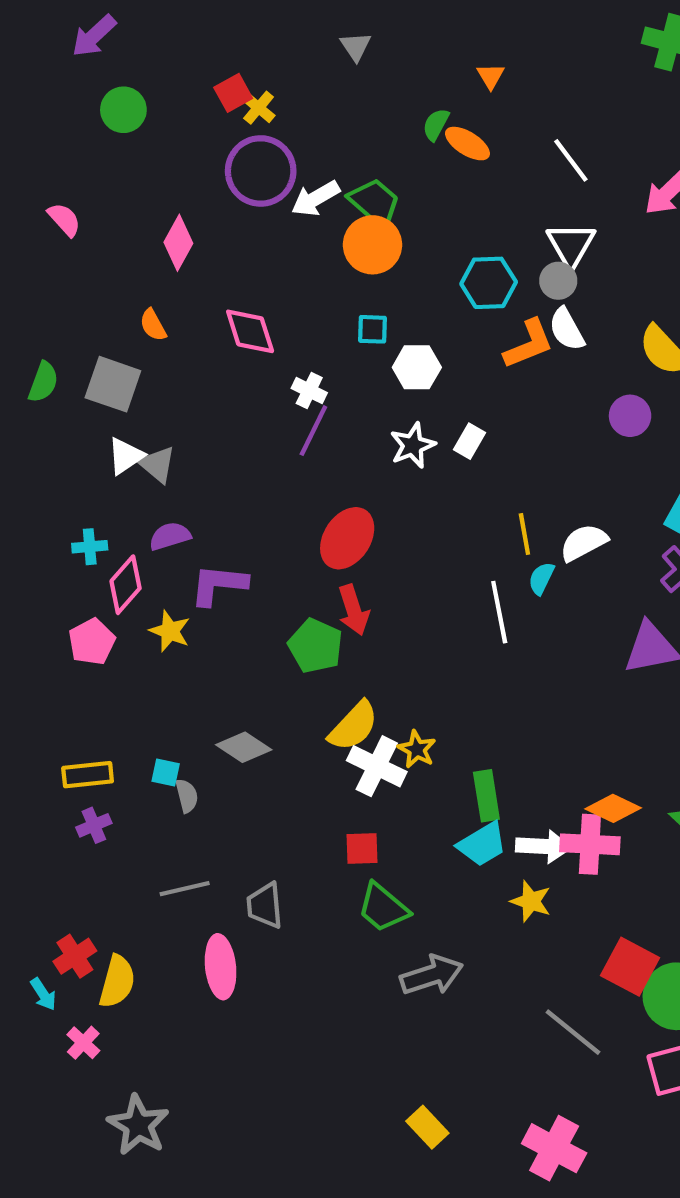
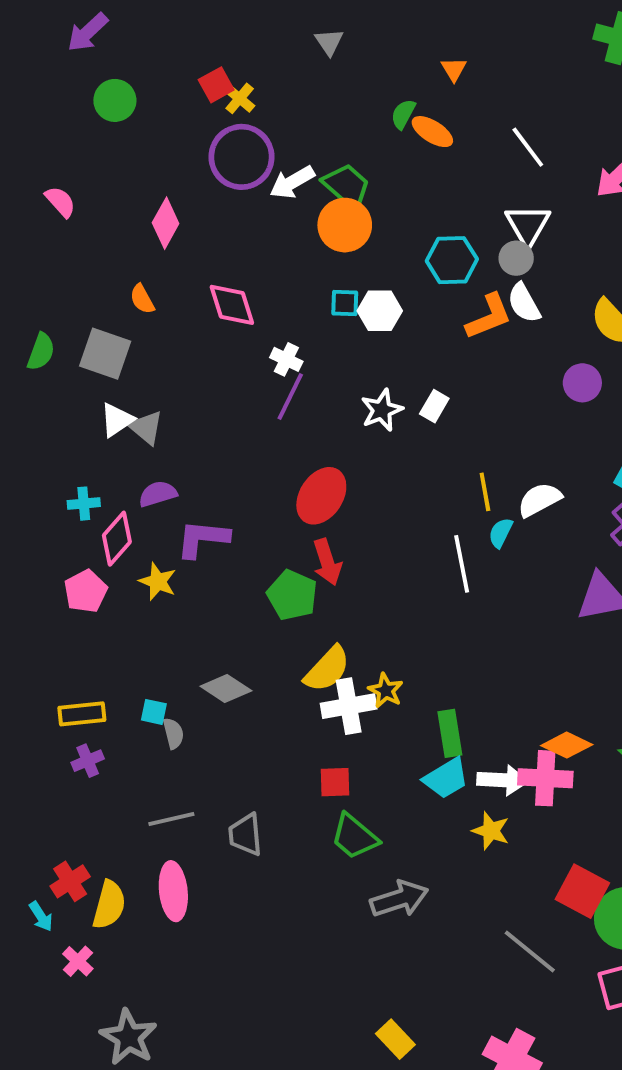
white hexagon: (417, 367) -> (380, 311), moved
white cross: (377, 766) -> (349, 706), turned -36
pink ellipse: (221, 967) -> (173, 891), moved

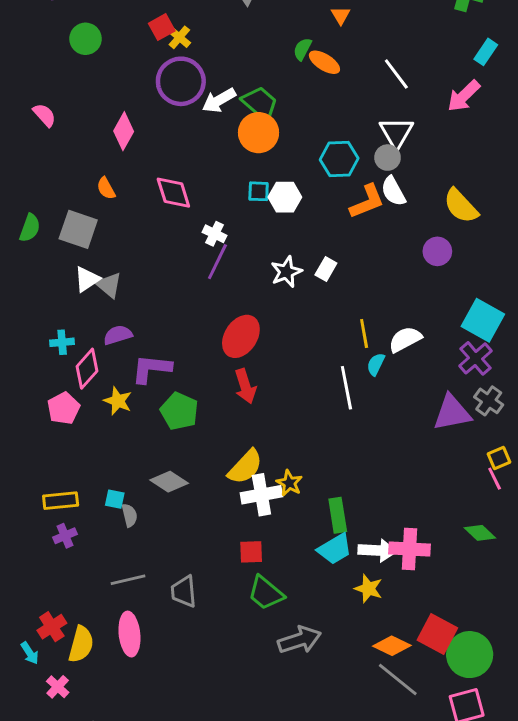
green pentagon: (292, 595) -> (179, 411), moved
orange diamond: (567, 745) -> (392, 646), moved

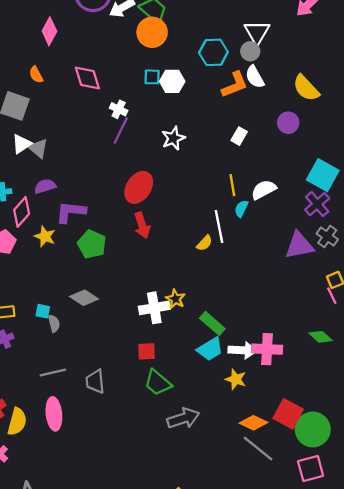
white rectangle: (326, 269) -> (239, 136), moved
yellow semicircle: (245, 467) -> (205, 243), moved, size x0.6
green rectangle: (338, 515) -> (212, 323), turned -40

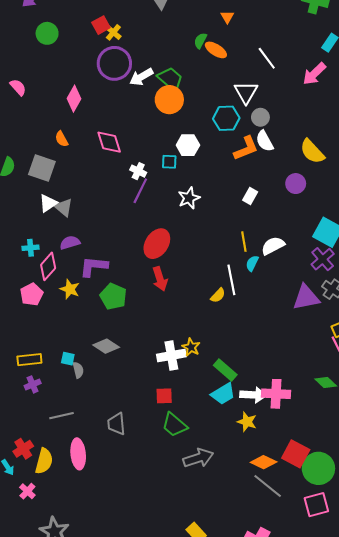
white triangle: (257, 32) -> (246, 92), moved
cyan square: (152, 77) -> (169, 162), moved
gray line: (53, 373) -> (62, 416), moved

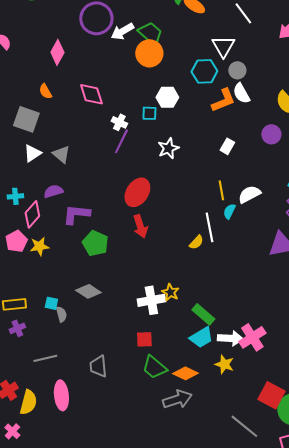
gray triangle: (64, 207) -> (61, 154), moved
yellow star: (70, 289) -> (39, 246), moved, turned -30
pink cross: (276, 394) -> (252, 337), turned -36
orange diamond: (264, 462) -> (185, 373), moved

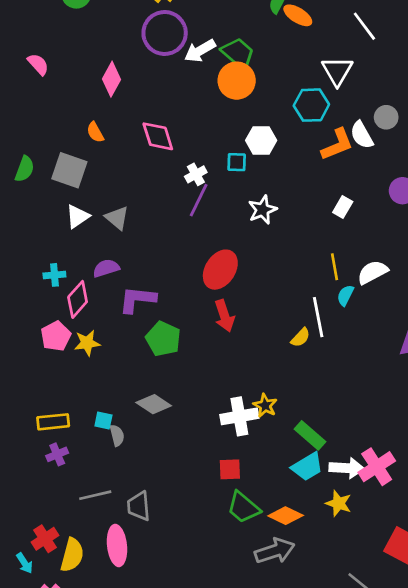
gray circle: (237, 70) -> (386, 117), moved
white cross: (119, 122) -> (196, 174), turned 35
gray trapezoid: (98, 366) -> (139, 506), moved

